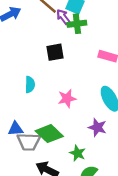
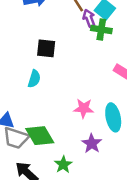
black square: (55, 52) -> (46, 48), moved
pink star: (67, 98) -> (84, 108), moved

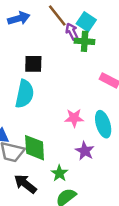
cyan semicircle: (34, 79) -> (25, 94), size x1.6
green diamond: (40, 136) -> (35, 148), turned 32

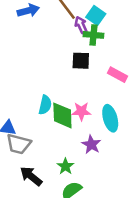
black square: (33, 64) -> (81, 61), moved
cyan semicircle: (25, 94) -> (45, 105), moved, size x0.7
green diamond: (35, 148) -> (62, 115), moved

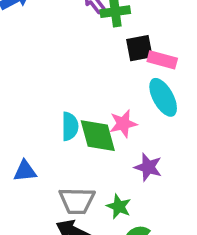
black square: (81, 61) -> (139, 48), moved
cyan ellipse: (110, 118) -> (163, 97), moved
gray trapezoid: (19, 144) -> (77, 201), moved

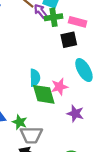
pink rectangle: (162, 60) -> (78, 22), moved
cyan semicircle: (70, 126) -> (35, 78), moved
green star: (119, 207) -> (20, 122), moved

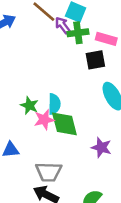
pink star: (59, 87) -> (44, 120), moved
green star: (20, 122) -> (29, 105), moved

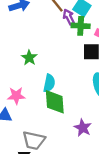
green star: (29, 105) -> (29, 58), moved
pink star: (44, 120) -> (16, 96), moved

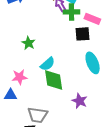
cyan semicircle: (49, 83) -> (48, 64), turned 42

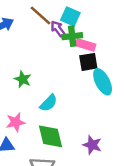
pink rectangle: (92, 19) -> (85, 45), moved
cyan ellipse: (93, 63) -> (103, 82), moved
green diamond: (54, 80) -> (50, 136), moved

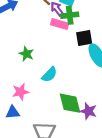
pink rectangle: (85, 45) -> (60, 24), moved
green diamond: (50, 136) -> (70, 103), moved

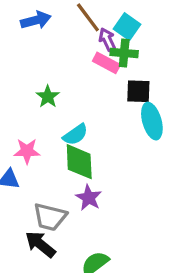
green diamond: (70, 103) -> (79, 162), moved
purple star: (88, 111) -> (89, 198), moved

